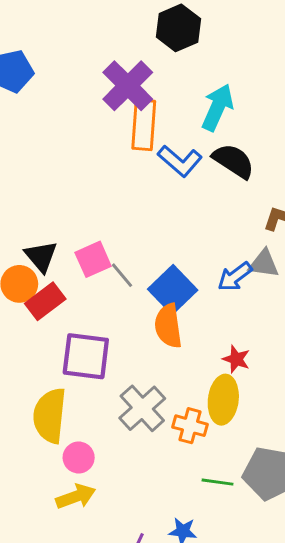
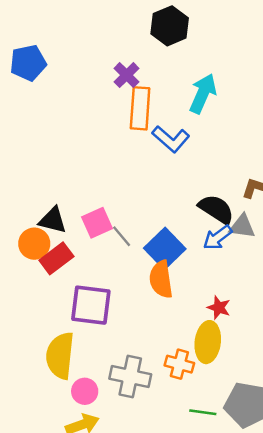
purple cross: (128, 86) -> (127, 75), size x0.6
black semicircle: (233, 161) -> (216, 209), moved
black triangle: (41, 256) -> (53, 220), turned -36
gray cross: (142, 408) -> (130, 377), moved, turned -36

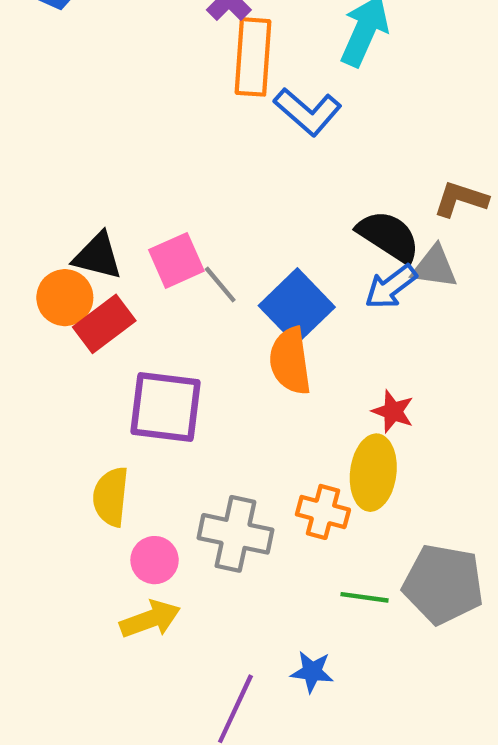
yellow semicircle: (60, 356) -> (111, 497), size x0.7

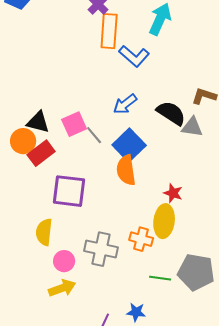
blue arrow: (391, 287) -> (125, 104), moved

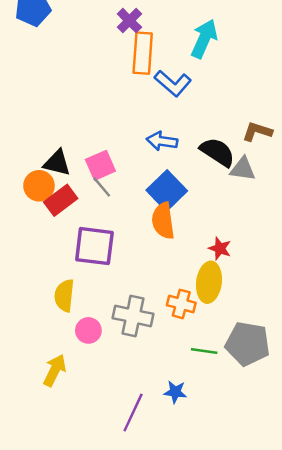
blue arrow: (125, 104) -> (162, 141), turned 45
gray line: (94, 135) -> (102, 187), moved
yellow arrow: (62, 288) -> (55, 370), moved, turned -44

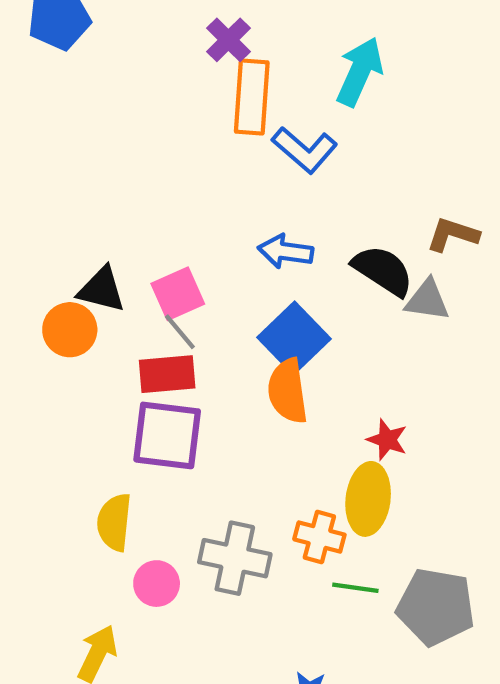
red rectangle: (61, 200) -> (167, 374), moved, turned 32
green line: (204, 351) -> (355, 588), moved

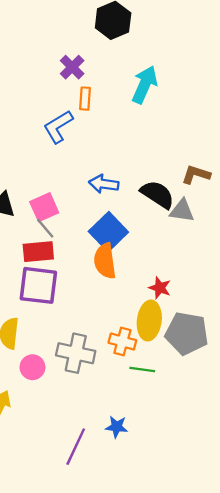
orange rectangle: (252, 97) -> (85, 99), size x0.6
blue L-shape: (305, 150) -> (58, 127), moved, turned 108
gray pentagon: (436, 607) -> (187, 333), moved

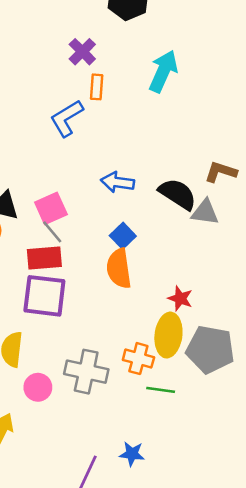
blue square: (108, 232) -> (123, 236), size x0.6

